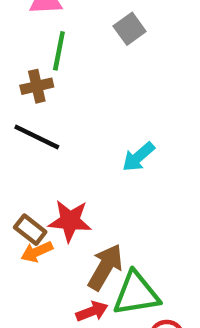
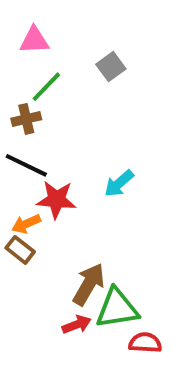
green line: (59, 51) -> (46, 87), turned 33
red star: (70, 221) -> (56, 200), moved
orange arrow: (37, 252) -> (26, 224), moved

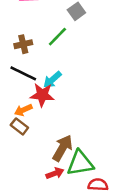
green line: (46, 87) -> (57, 37), moved
cyan arrow: (119, 183) -> (52, 80), moved

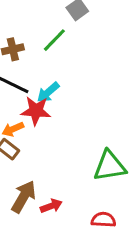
brown arrow: (62, 148) -> (24, 197), moved
green triangle: (80, 163) -> (110, 166), moved

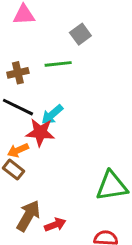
green line: (54, 40) -> (58, 64), turned 40

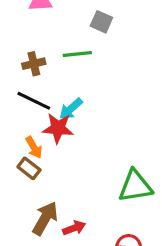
gray square: (80, 34) -> (101, 22), turned -30
orange arrow: (18, 150) -> (34, 147), turned -96

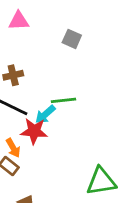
green line: (77, 54) -> (63, 100), moved

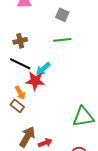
green line: (63, 100) -> (62, 40), moved

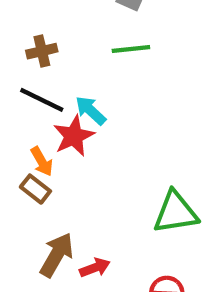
cyan arrow: (43, 69) -> (91, 110), turned 84
red star: (35, 81) -> (74, 136), turned -30

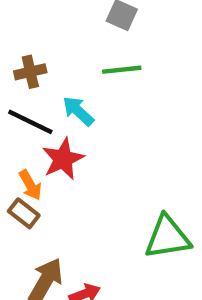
cyan arrow: (91, 110) -> (78, 111), moved

